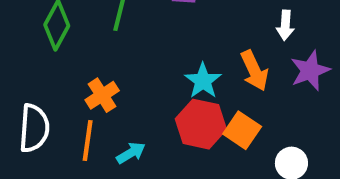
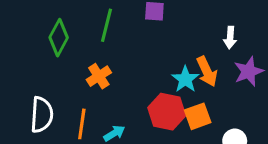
cyan star: (203, 81) -> (185, 79), moved
orange cross: (102, 95) -> (99, 76), moved
orange square: (242, 130) -> (198, 116), turned 36

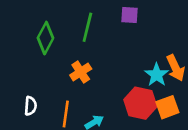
white semicircle: (42, 115) -> (31, 106), size x0.6

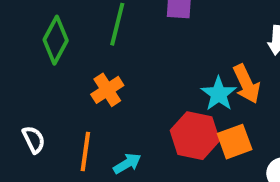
white semicircle: (31, 106) -> (34, 140), turned -30

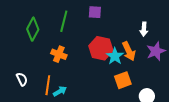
orange cross: (107, 90) -> (59, 54), turned -35
red hexagon: (195, 136) -> (101, 48), moved
cyan arrow: (127, 163) -> (60, 91), moved

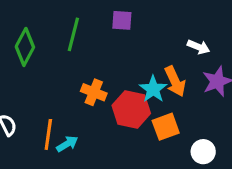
white arrow: (144, 29) -> (198, 47), turned -72
red hexagon: (101, 48) -> (131, 109), moved
orange cross: (59, 54) -> (94, 92), moved

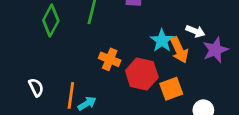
white arrow: (198, 47) -> (195, 31), moved
cyan star: (153, 89) -> (162, 41), moved

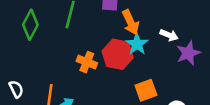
orange arrow: (179, 50) -> (131, 22), moved
red hexagon: (142, 74) -> (118, 54), moved

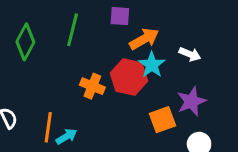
orange arrow: (131, 22) -> (144, 39), turned -95
purple star: (188, 53) -> (191, 101), moved

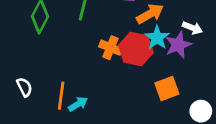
orange cross: (92, 86) -> (111, 48), moved
purple star: (191, 101) -> (178, 45), moved

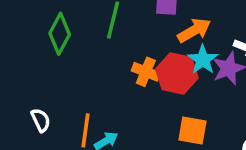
orange square: (167, 89) -> (192, 130), moved, turned 30

